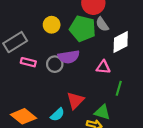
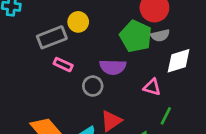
gray semicircle: (102, 24) -> (160, 35), turned -80
yellow circle: (52, 25) -> (78, 22), moved
gray circle: (55, 64) -> (93, 86), moved

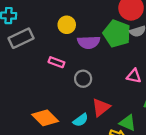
gray rectangle: (52, 37) -> (21, 38), moved
purple semicircle: (113, 67) -> (89, 42), moved

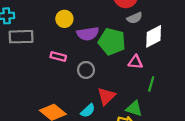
green pentagon: (117, 34) -> (112, 42), moved
gray rectangle: (21, 38) -> (21, 37), turned 30

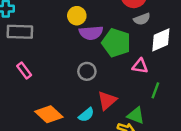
yellow circle: (64, 19) -> (77, 16), moved
pink rectangle: (58, 56) -> (24, 70), moved, turned 35

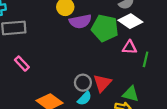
white diamond: (161, 40) -> (130, 21), moved, turned 65
gray circle: (87, 71) -> (83, 83), moved
green line: (155, 90) -> (146, 59), moved

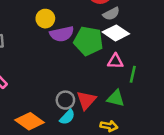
green triangle: (131, 94) -> (116, 98), moved

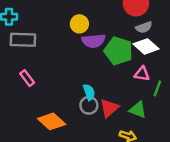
cyan semicircle: (67, 117) -> (89, 92), moved, turned -70

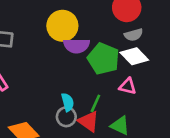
yellow circle: (79, 24) -> (62, 26), size x1.5
green line: (157, 88) -> (95, 103), moved
red triangle: (109, 108) -> (89, 121), turned -48

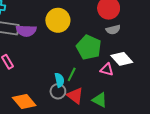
purple semicircle: (77, 46) -> (26, 31), moved
white diamond: (134, 56) -> (122, 59), moved
green line: (95, 103) -> (72, 74), moved

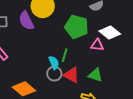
purple semicircle: (26, 31) -> (26, 21), moved, turned 72

